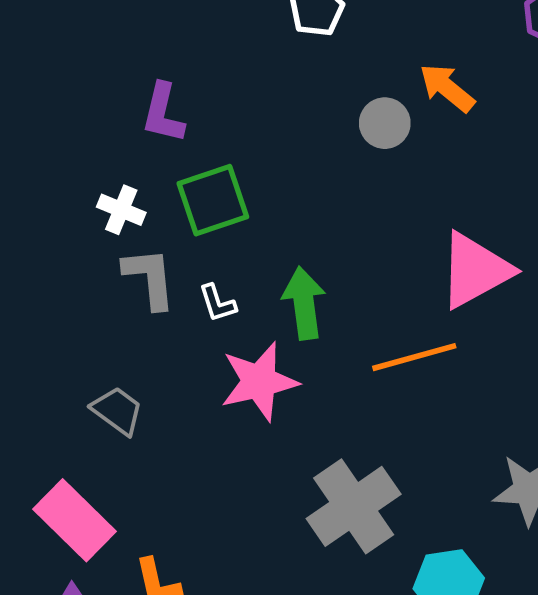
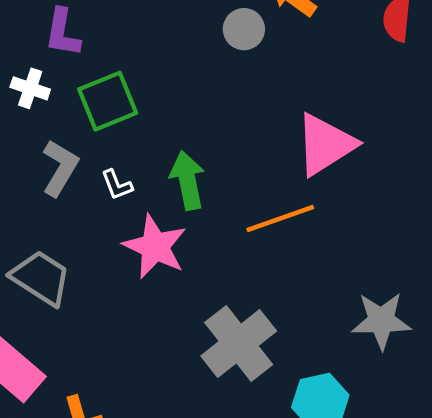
white cross: (121, 210) -> (30, 88), moved
gray L-shape: (150, 278) -> (60, 168), turned 40
pink star: (259, 382) -> (155, 247), turned -30
gray trapezoid: (117, 411) -> (41, 278), size x1.4

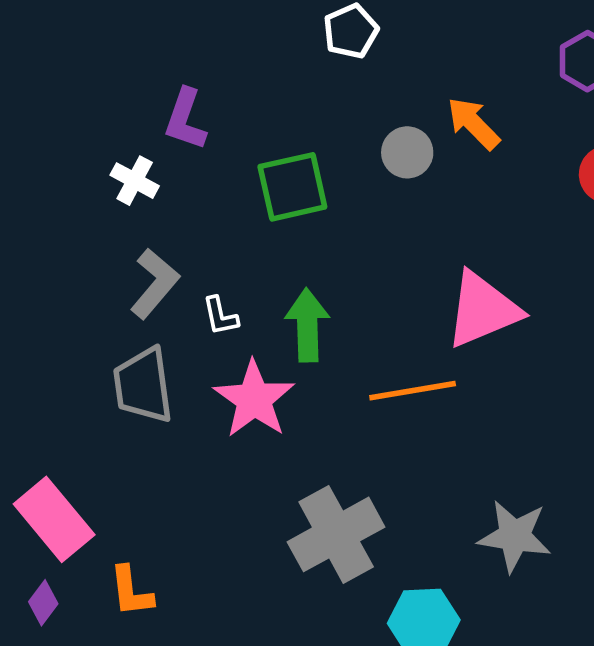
green square: (108, 101) -> (292, 187), moved
gray trapezoid: (41, 278) -> (143, 385), moved, turned -140

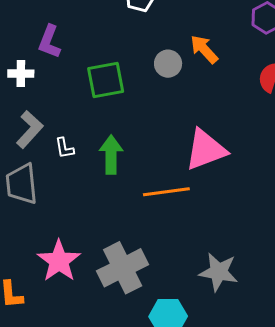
white cross: (135, 181) -> (21, 74), turned -30
pink star: (254, 399) -> (59, 261), moved

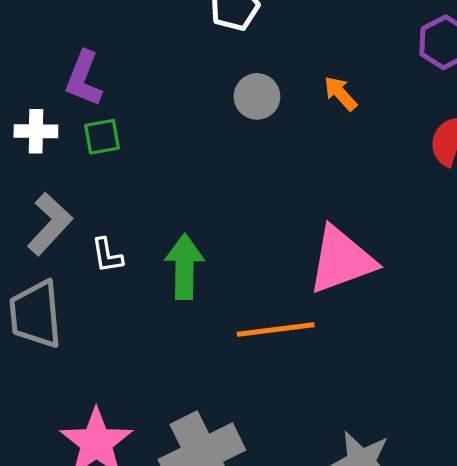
orange arrow: (204, 49) -> (340, 93), size x0.7
gray circle: (168, 64) -> (257, 96), moved
green square: (106, 80) -> (102, 137), moved, size x0.6

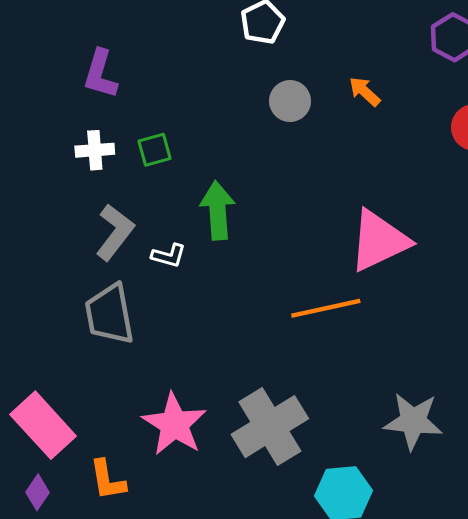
purple L-shape: (84, 79) -> (100, 74), moved
white L-shape: (107, 255) -> (169, 256), turned -60
green arrow: (184, 267) -> (218, 210), moved

